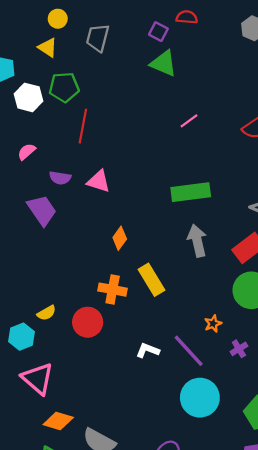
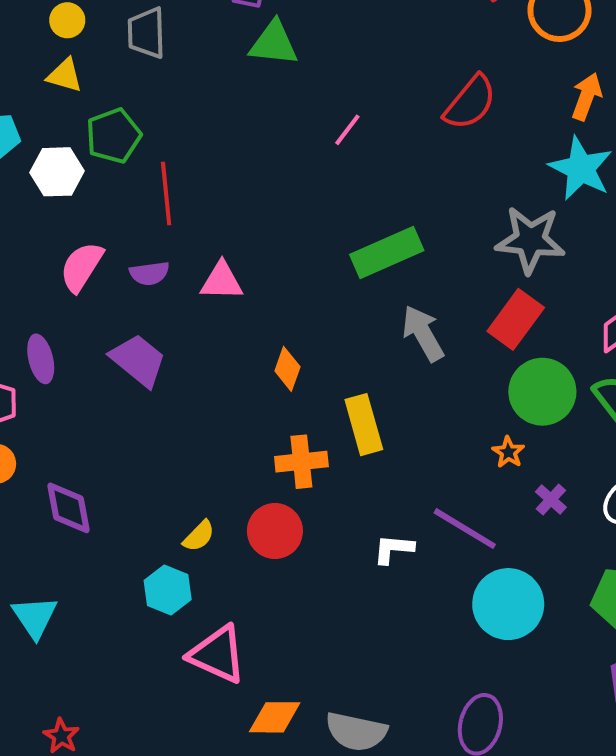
pink semicircle: (27, 152) -> (82, 267), size x1.5
purple semicircle: (60, 178) -> (149, 273), moved
yellow rectangle: (151, 280) -> (364, 425), turned 32
orange star: (213, 324) -> (508, 452), moved

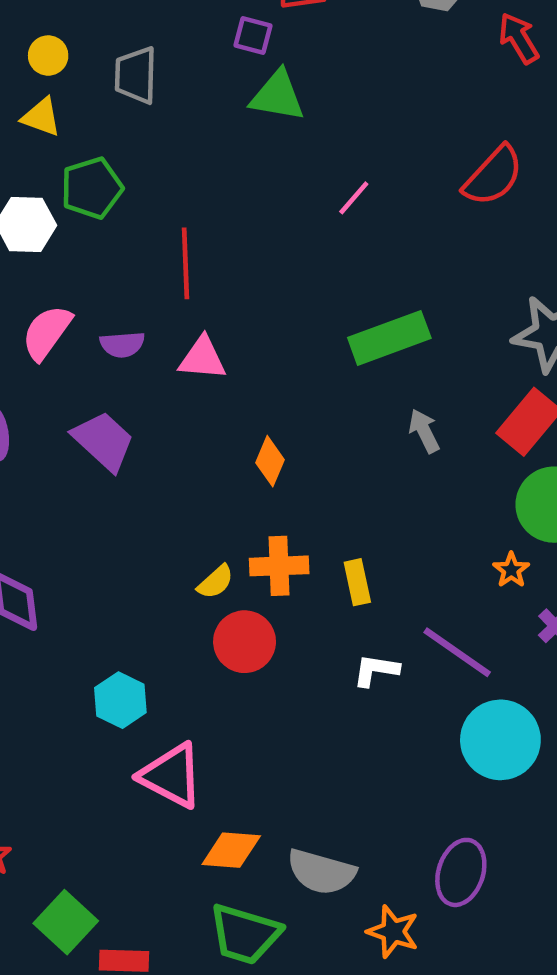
red line: (166, 194) -> (185, 263), moved
gray arrow: (423, 333) -> (424, 431), size x0.7
yellow rectangle: (364, 425) -> (357, 582), moved, size x0.7
yellow semicircle: (199, 536) -> (216, 582), moved

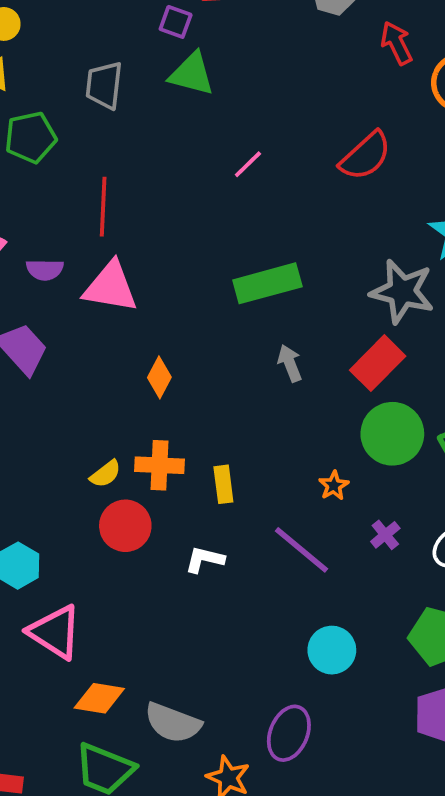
gray trapezoid: (136, 75) -> (104, 85), moved
pink triangle: (202, 358) -> (111, 287), size x1.4
orange star: (511, 570) -> (334, 486), moved
white L-shape: (376, 670) -> (205, 559), moved
cyan circle: (500, 740) -> (332, 650), moved, size x0.7

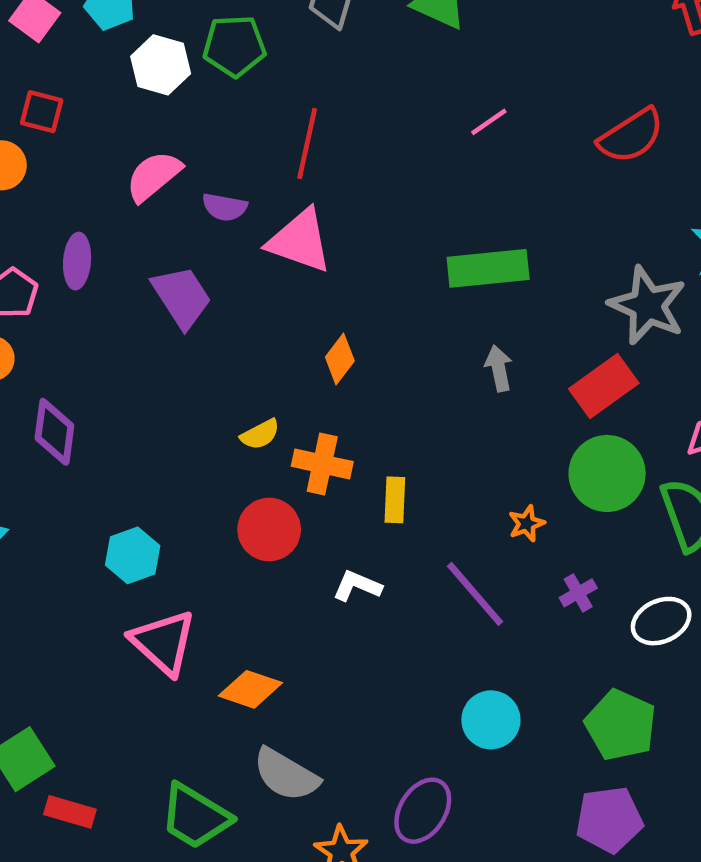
yellow semicircle: (105, 474) -> (260, 434), moved
orange diamond: (99, 698) -> (250, 689), moved

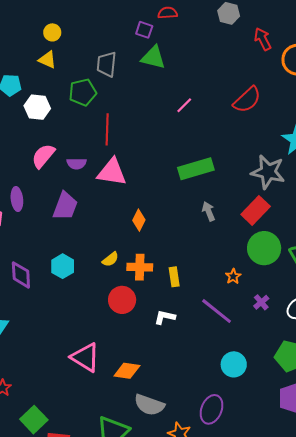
green pentagon: (234, 46) -> (83, 92), moved
purple trapezoid: (182, 297) -> (65, 206), turned 64
cyan hexagon: (133, 555) -> (63, 266), moved

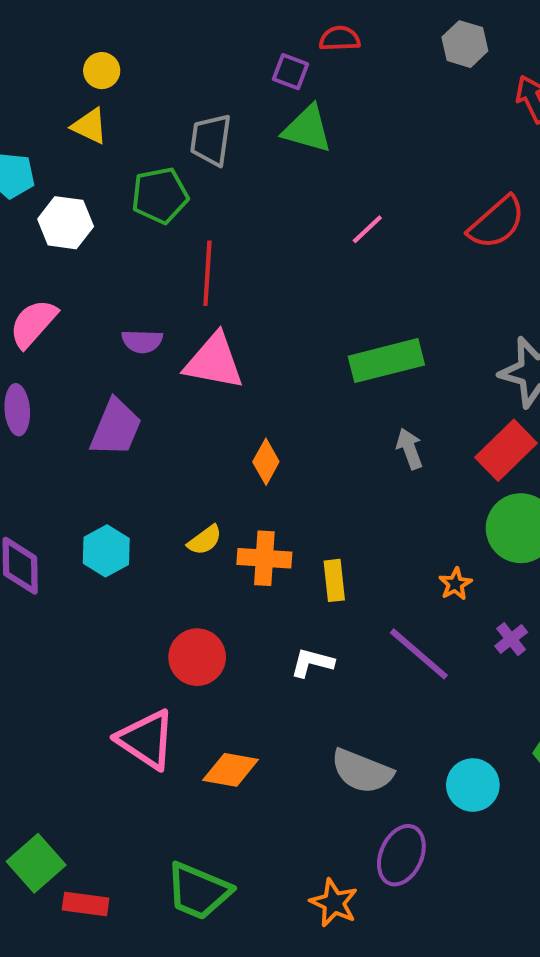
pink semicircle: (43, 156) -> (33, 323), moved
red circle: (122, 300) -> (197, 657), moved
cyan circle: (234, 364) -> (473, 785), moved
gray semicircle: (149, 405) -> (362, 771), moved

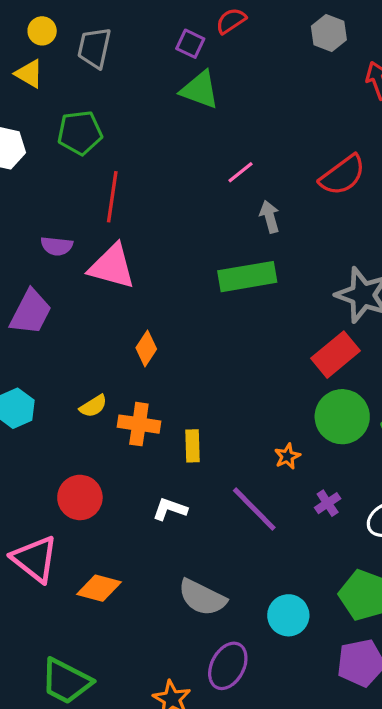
red semicircle: (340, 39) -> (231, 21), turned -36
gray trapezoid: (211, 140) -> (94, 48), moved
gray arrow: (410, 449) -> (270, 217), moved

